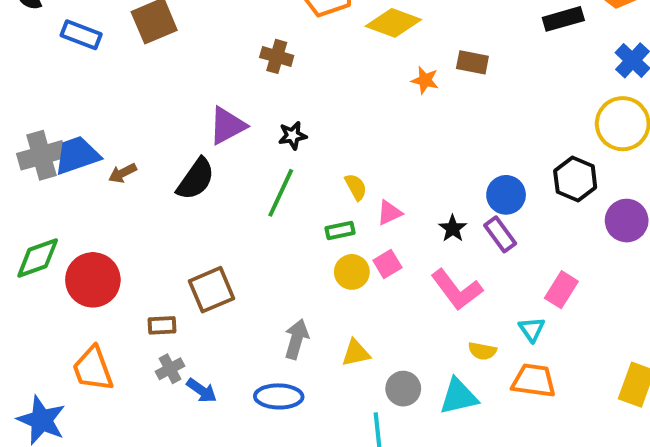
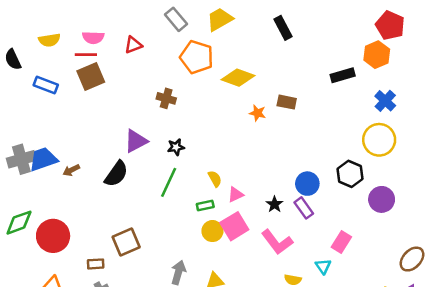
pink square: (387, 264) -> (234, 226), size x1.6

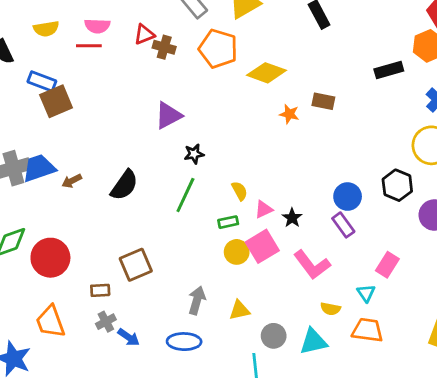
brown square: (91, 77) -> (56, 101), moved
brown cross: (166, 98) -> (164, 47), moved
purple triangle: (136, 141) -> (168, 115), moved
black star: (275, 204) -> (292, 218), moved

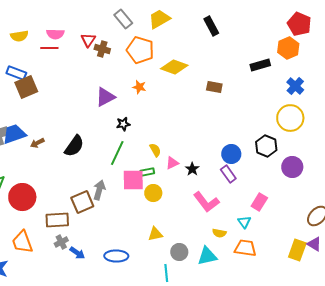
red triangle: (144, 34) -> (88, 40), turned -35
orange star: (289, 114) -> (139, 87), moved
pink square: (262, 246) -> (133, 180), moved, turned 30
brown rectangle: (100, 290) -> (57, 220), size x1.6
gray arrow: (197, 300) -> (99, 190), moved

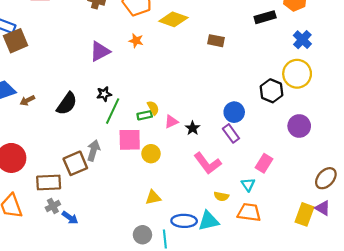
black star: (123, 124) -> (104, 94), moved
black hexagon: (266, 146) -> (271, 91), moved
green rectangle: (147, 172) -> (145, 115), moved
gray circle: (179, 252) -> (142, 235), moved
blue ellipse: (116, 256) -> (184, 221), moved

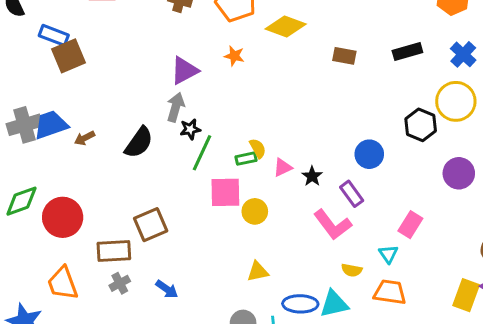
black rectangle: (265, 17) -> (407, 51), moved
purple rectangle: (231, 133) -> (352, 194), moved
gray arrow: (93, 151) -> (176, 107), moved
blue arrow: (70, 218) -> (167, 289), moved

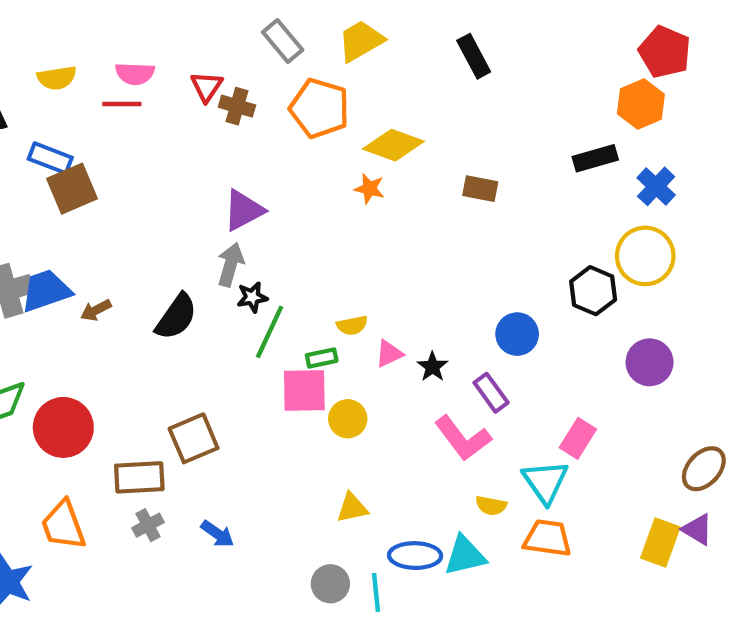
black rectangle: (407, 51) -> (595, 158), moved
orange star: (234, 56) -> (369, 189), moved
yellow semicircle: (258, 148) -> (352, 325), turned 108
green rectangle: (246, 159) -> (322, 358), moved
cyan triangle: (388, 254) -> (545, 482), size x1.6

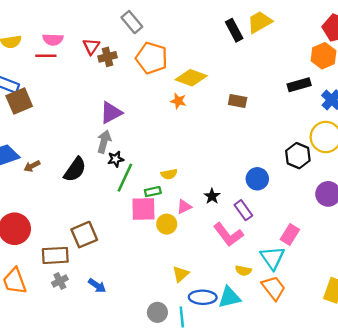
yellow trapezoid: (361, 41) -> (260, 22), moved
brown cross: (237, 106) -> (107, 57), turned -30
pink triangle: (389, 354) -> (184, 207), moved
yellow triangle: (352, 508) -> (181, 274), moved, turned -30
orange trapezoid: (547, 538) -> (274, 288), turned 44

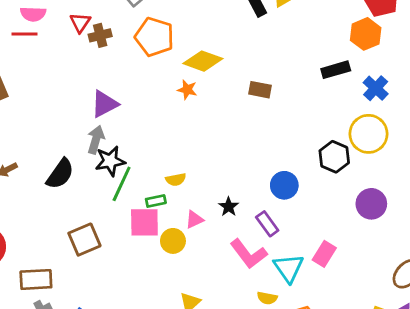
black star: (116, 159) -> (110, 161), size x1.5
brown square: (84, 235) -> (84, 240), moved
cyan triangle: (272, 258) -> (289, 268), moved

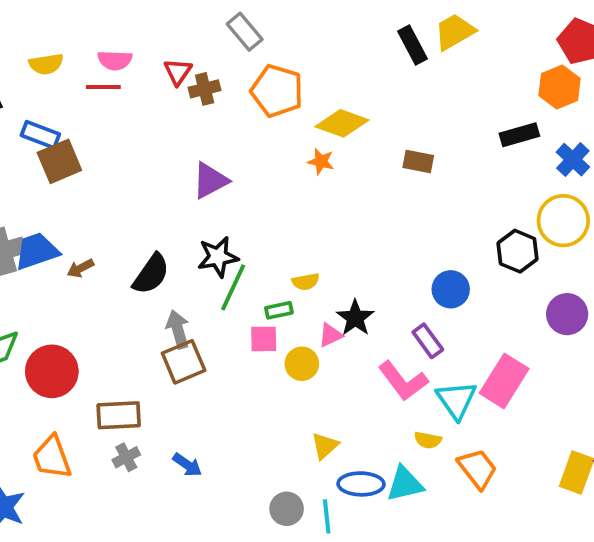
gray arrow: (96, 140) -> (178, 329), moved, turned -32
black star: (229, 207) -> (355, 318), moved, size x1.4
pink square: (144, 222) -> (264, 339), size x0.7
pink rectangle: (324, 254) -> (504, 381), size x1.5

